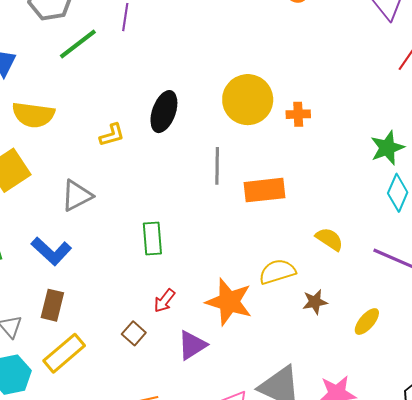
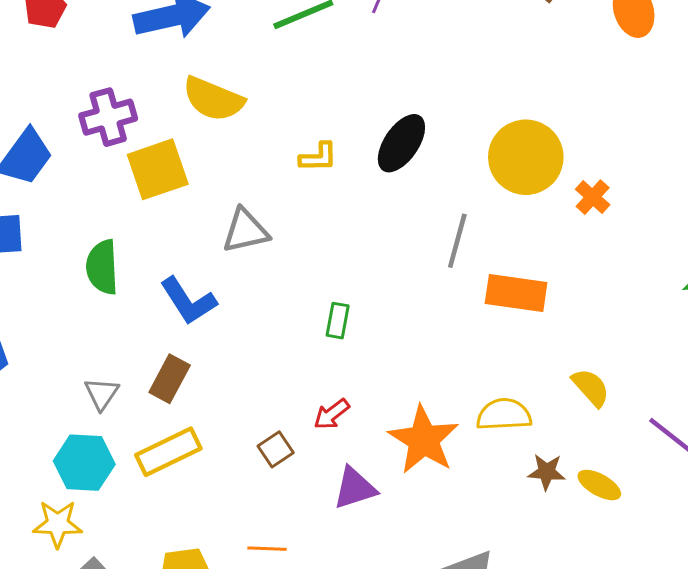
orange cross: (298, 114) -> (593, 197), turned 30
green rectangle: (152, 238) -> (338, 321), size x0.7
yellow ellipse: (367, 322) -> (599, 485), moved, turned 64

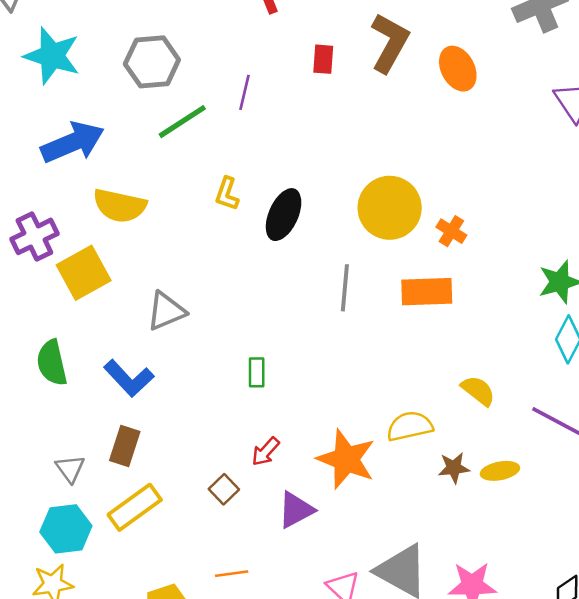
yellow L-shape: (318, 157) -> (227, 194), moved, turned 120
orange rectangle: (516, 293) -> (427, 292), moved
yellow ellipse: (599, 485) -> (500, 471), turned -30

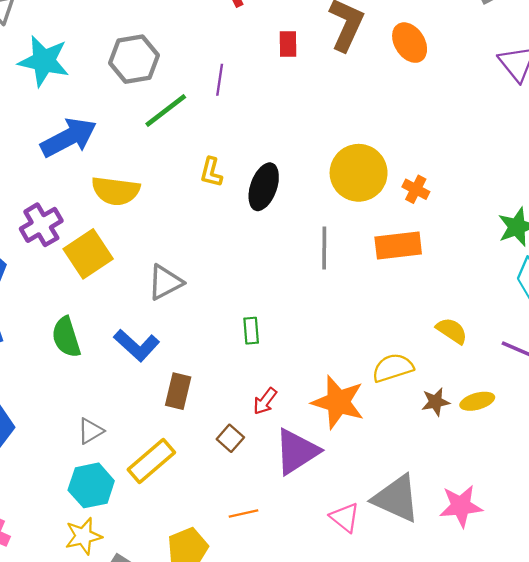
brown rectangle: (125, 446) -> (178, 391), moved
gray triangle: (70, 469) -> (90, 431), turned 40
purple triangle: (296, 510) -> (297, 451), size x1.4

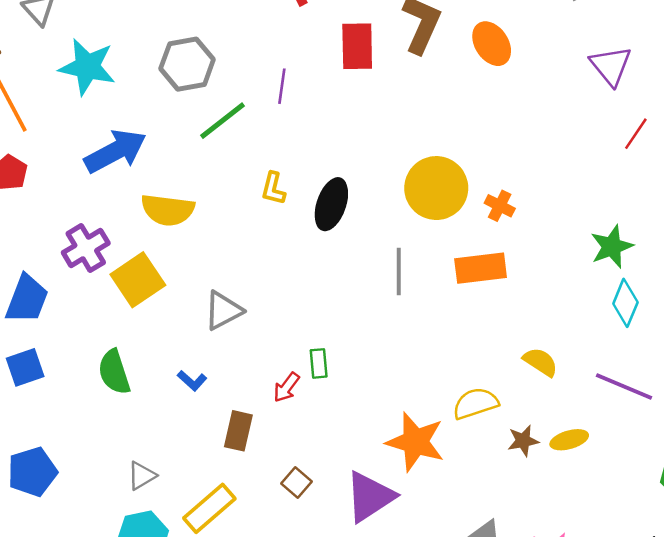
red rectangle: (288, 44) -> (357, 46), size x1.6
blue L-shape: (137, 345) -> (192, 381), size x0.6
red arrow: (265, 401) -> (286, 387), moved

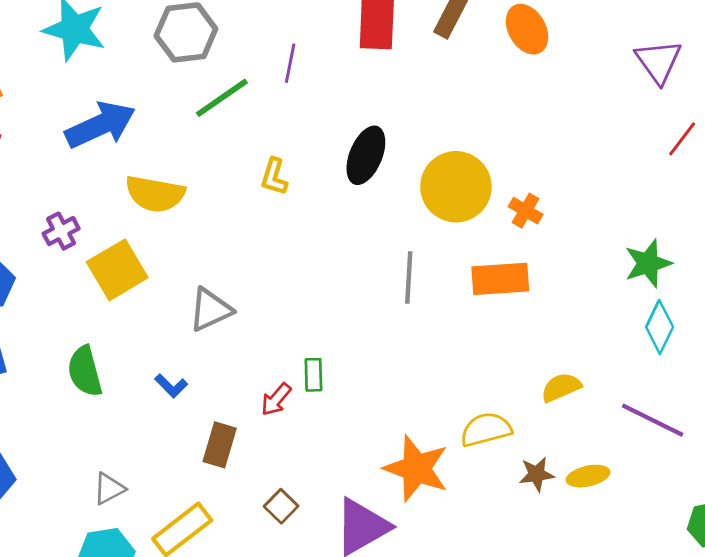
black ellipse: (331, 204) -> (366, 155), moved
purple cross: (86, 248) -> (61, 231), size x0.7
yellow semicircle: (540, 362) -> (561, 387), turned -60

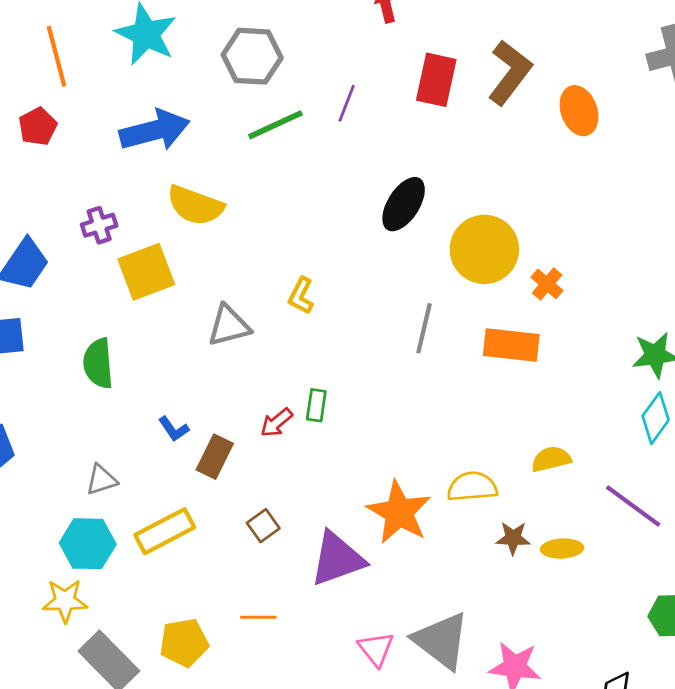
yellow L-shape: (274, 177) -> (301, 296), moved
blue L-shape: (171, 386) -> (174, 429), moved

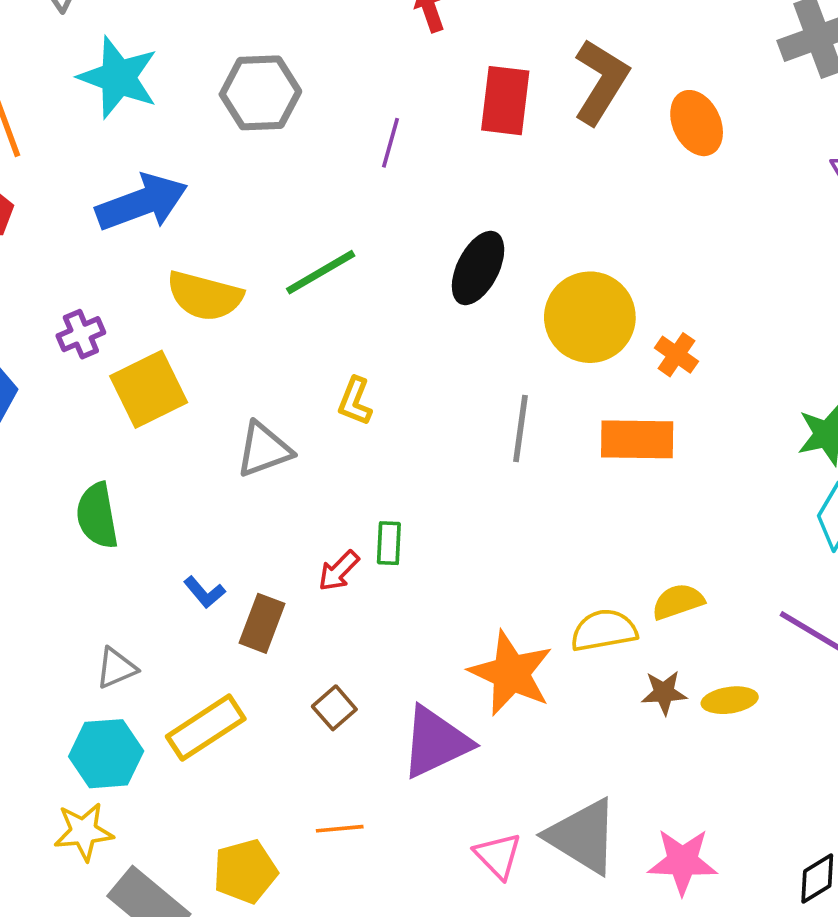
green line: (275, 125) -> (321, 272), moved
yellow semicircle: (551, 459) -> (678, 602), moved

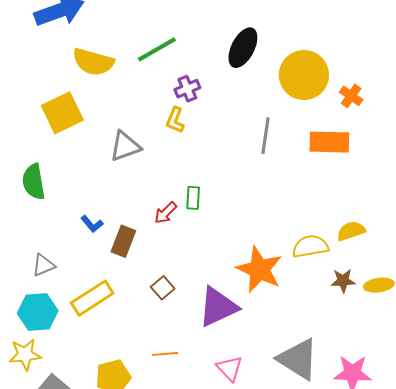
purple cross: (81, 334) -> (187, 89), moved
pink triangle: (498, 856) -> (230, 368), moved

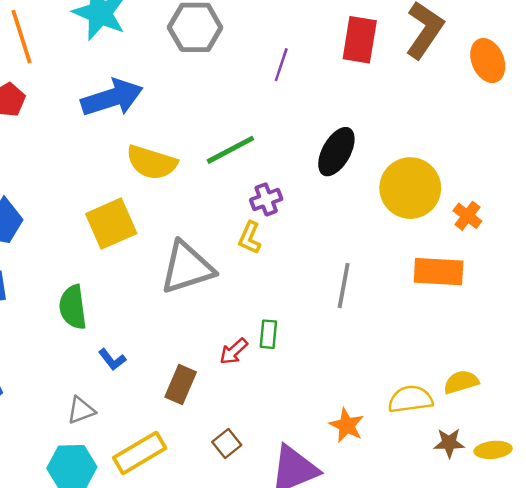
gray line: (266, 136) -> (344, 286), moved
gray triangle: (125, 146) -> (187, 268), size x1.4
blue L-shape: (92, 224) -> (112, 360), moved
orange star: (259, 269) -> (347, 425), size x0.6

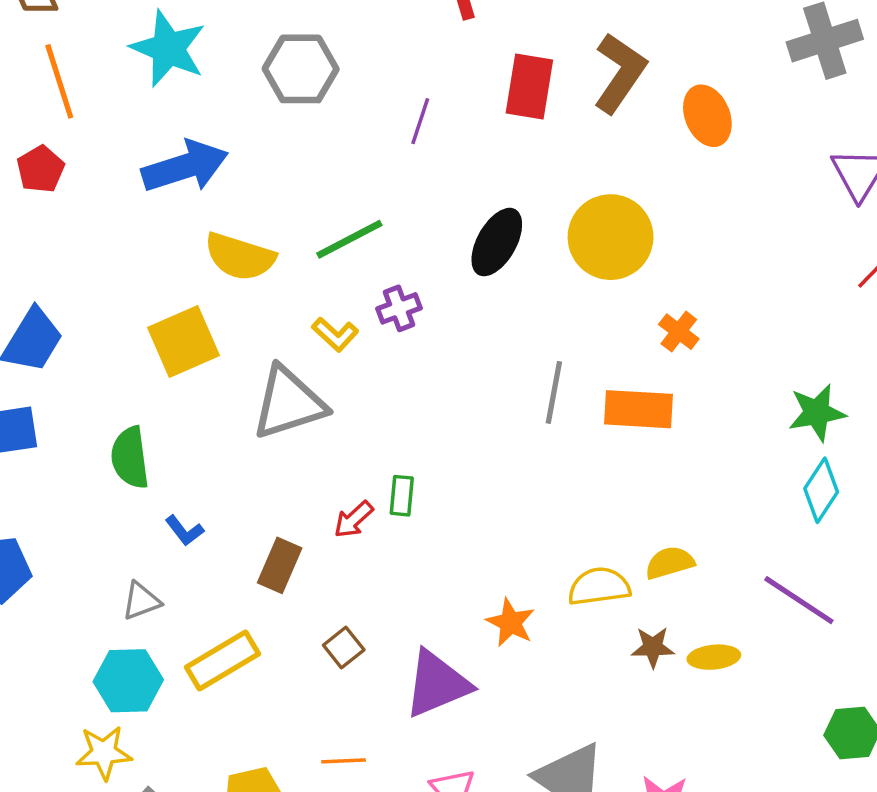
yellow circle: (410, 188) -> (611, 237), moved
yellow L-shape: (250, 238) -> (335, 334), moved, turned -72
gray line: (344, 286) -> (554, 392), moved

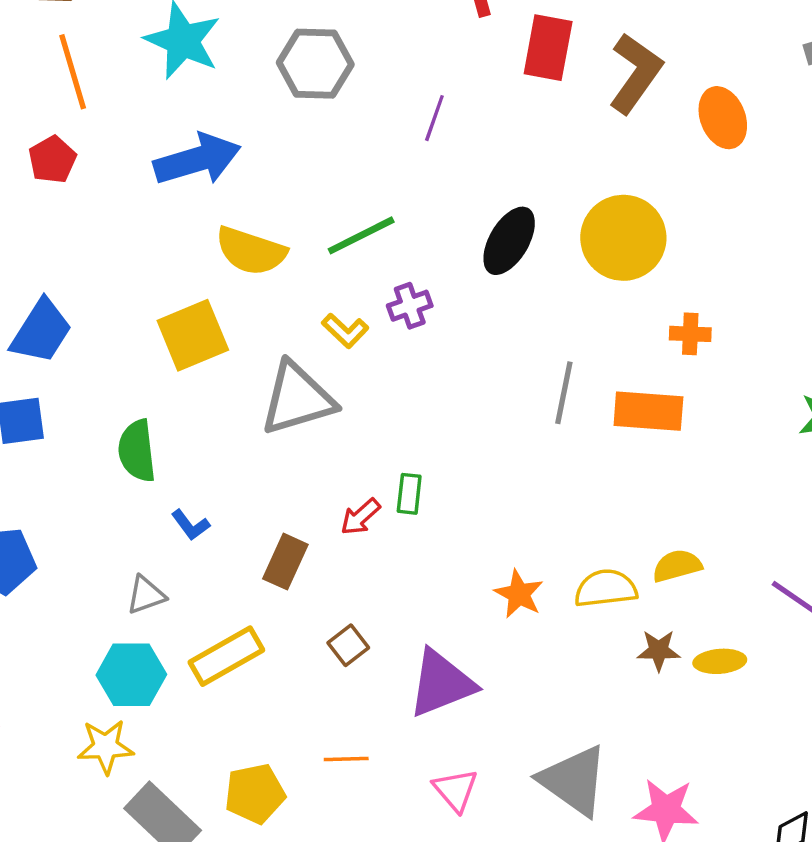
red rectangle: (529, 87) -> (548, 48), moved
orange cross: (679, 332) -> (690, 334), turned -36
orange star: (510, 623) -> (519, 594), moved

